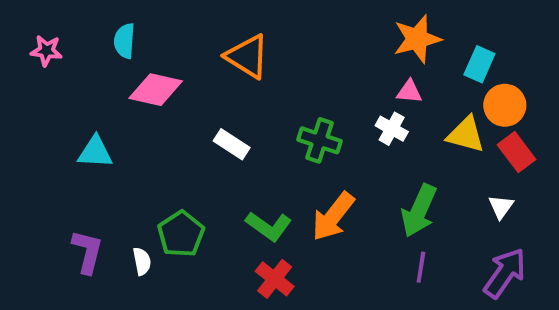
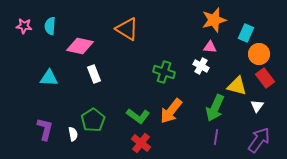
cyan semicircle: (124, 41) -> (50, 26), moved
yellow triangle: (466, 135) -> (237, 86), moved
white rectangle: (232, 144) -> (94, 74), moved, turned 36

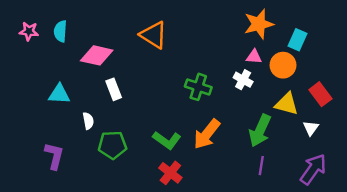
orange circle: (259, 54) -> (283, 65), moved
green pentagon: (93, 120) -> (112, 145), turned 30
white semicircle: (73, 134) -> (88, 121), moved

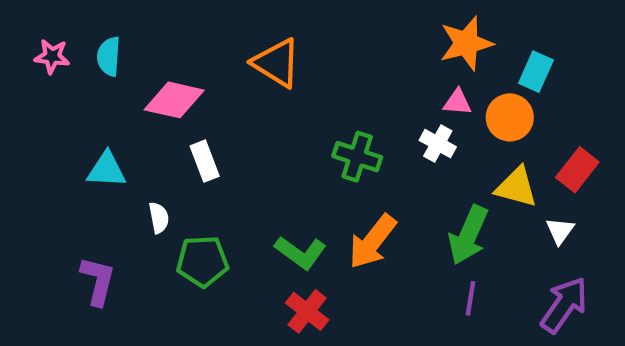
red rectangle: (320, 94) -> (577, 170), turned 75

